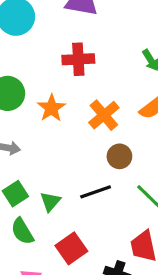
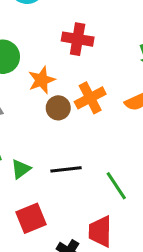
brown circle: (119, 156) -> (58, 108), moved

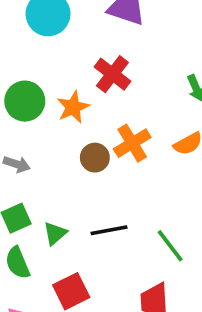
red cross: (78, 39) -> (112, 74), turned 32
orange star: (42, 80) -> (73, 107), moved

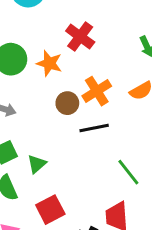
orange star: (73, 107) -> (49, 63), turned -30
black line: (109, 230) -> (94, 128), moved

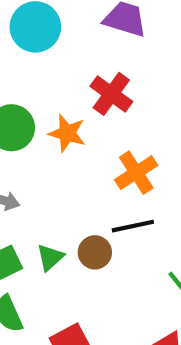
brown circle: (67, 103) -> (95, 252), moved
green triangle: (37, 164) -> (50, 257), moved

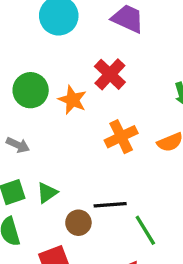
black line: (133, 226) -> (110, 205), moved
brown circle: (95, 252) -> (78, 223), moved

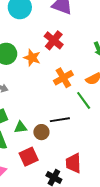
green triangle: (47, 193) -> (21, 127), moved, turned 32
green line: (145, 230) -> (84, 100), moved

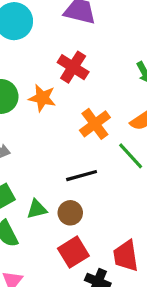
black line: (60, 120) -> (82, 176), moved
red square: (29, 157) -> (73, 252), moved

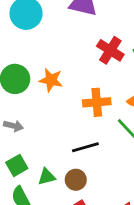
red cross: (73, 67) -> (110, 50), moved
orange cross: (95, 124) -> (97, 102), turned 32

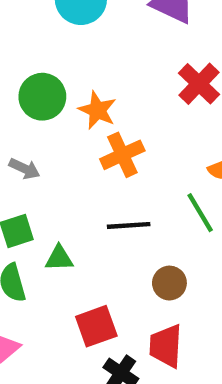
orange cross: (97, 102) -> (122, 155), moved, turned -32
brown circle: (76, 180) -> (169, 283), moved

